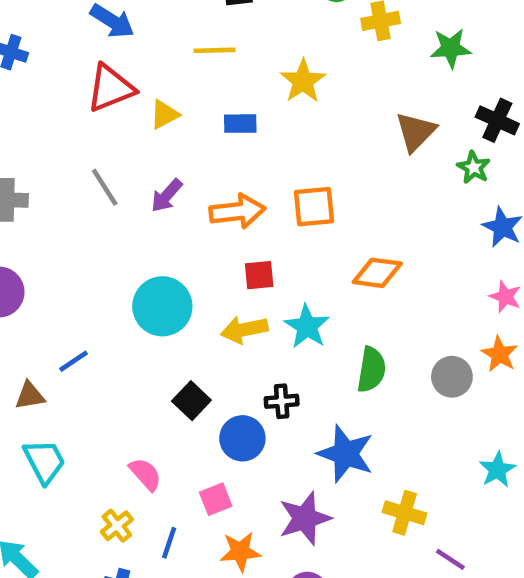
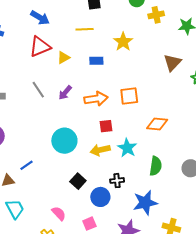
blue star: (346, 454) -> (145, 203), turned -30

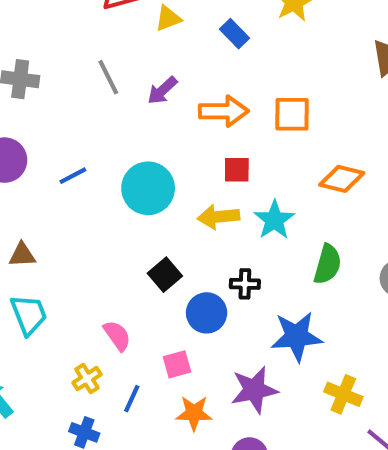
blue rectangle: (96, 61) -> (235, 34), turned 40
blue line: (27, 165) -> (73, 176), moved

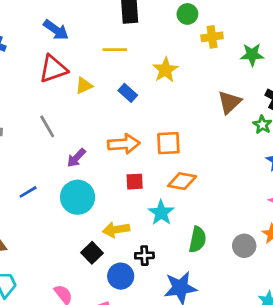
purple arrow: (162, 90) -> (76, 158), moved
orange diamond: (342, 179) -> (182, 181), moved
yellow arrow: (218, 217) -> (116, 230), moved

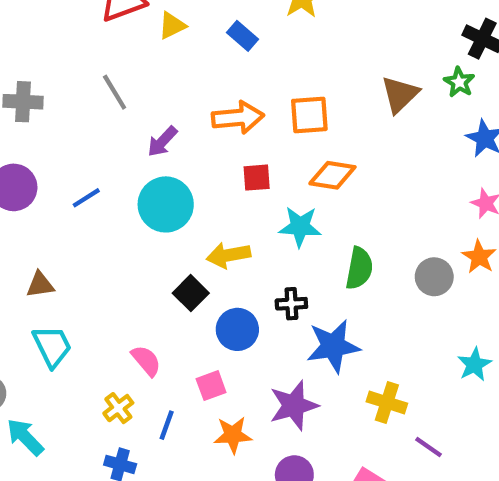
brown triangle: (230, 102) -> (400, 94), moved
cyan star: (161, 213) -> (300, 227), turned -30
black cross: (144, 256) -> (291, 304), moved

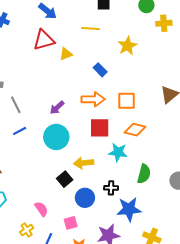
blue rectangle: (243, 36) -> (100, 70), moved
gray line: (115, 92) -> (16, 105), moved
red square: (257, 178) -> (100, 128), size x1.5

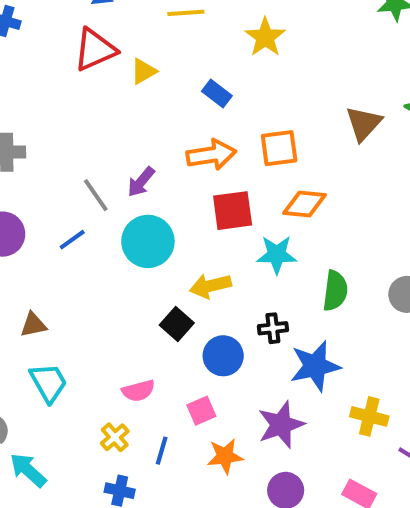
gray line: (16, 105) -> (96, 195), moved
pink semicircle: (41, 209) -> (138, 391), turned 119

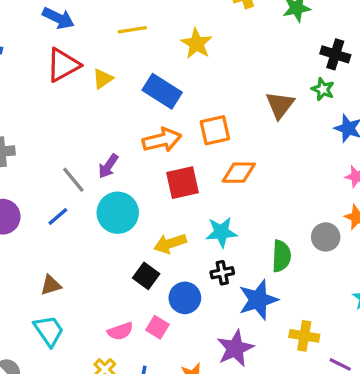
blue rectangle: (217, 93) -> (162, 91), size x1.6
cyan star: (277, 255) -> (221, 232), moved
green semicircle: (335, 291) -> (281, 256), moved
brown triangle: (33, 325) -> (51, 285), moved
pink square: (201, 411) -> (157, 327), moved, turned -30

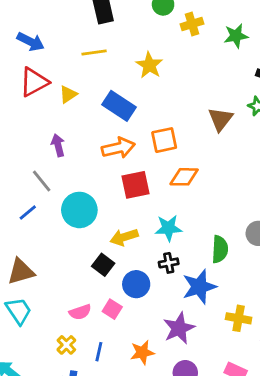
purple arrow: (108, 166) -> (58, 145), moved, turned 130
brown triangle: (51, 285) -> (21, 272), size x1.5

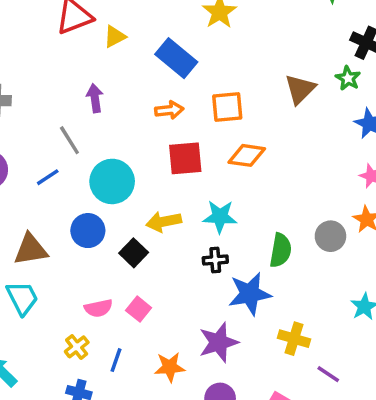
orange arrow: (118, 148) -> (169, 110), size x0.7
blue circle: (136, 284) -> (88, 231), moved

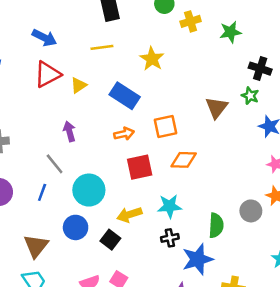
blue line: (48, 177) -> (42, 192), turned -30
brown triangle: (31, 249) -> (36, 246), turned -36

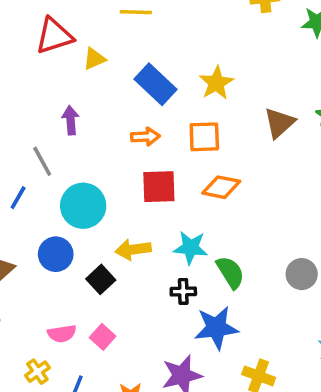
yellow star: (152, 59) -> (216, 83), moved
green semicircle: (216, 225) -> (230, 272), moved, turned -45

